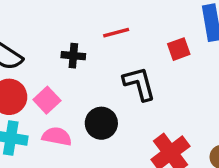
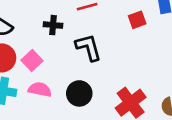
black L-shape: (139, 84) -> (88, 47), moved
black circle: (101, 123) -> (79, 93), moved

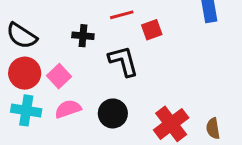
red square: (137, 20) -> (152, 30), moved
pink semicircle: (40, 89) -> (68, 109), turned -30

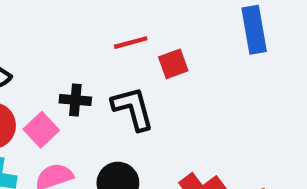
black cross: (83, 36) -> (75, 100), moved

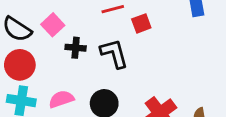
pink square: (41, 130) -> (53, 25), moved

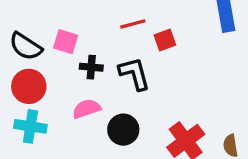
pink square: (53, 25) -> (66, 42), turned -30
pink semicircle: (61, 99) -> (86, 109), moved

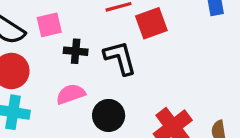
red square: (165, 40) -> (151, 23), size x1.4
pink square: (66, 42) -> (49, 25), turned -30

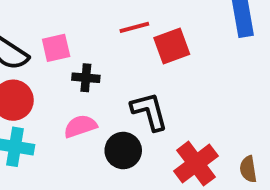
black L-shape: (120, 58) -> (149, 111), moved

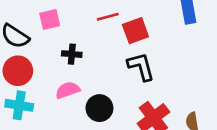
pink square: (56, 48) -> (50, 20), moved
black L-shape: (149, 111) -> (141, 67), moved

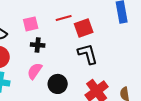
pink square: (50, 20) -> (31, 24), moved
pink semicircle: (68, 90) -> (35, 71), turned -36

